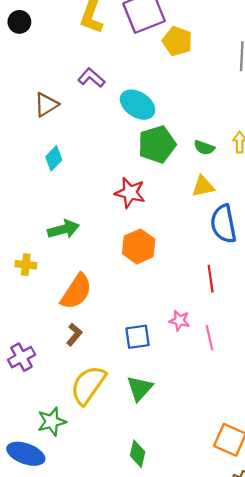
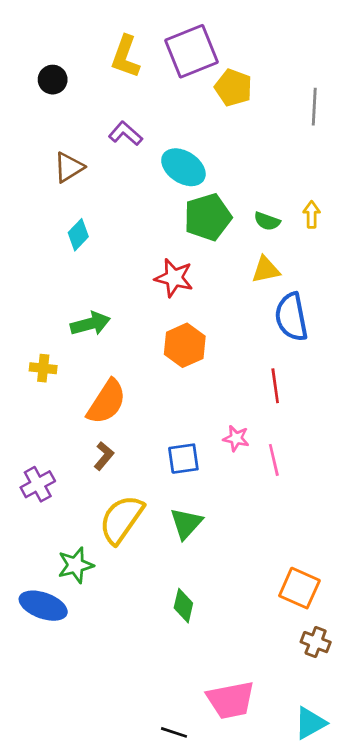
black circle: (19, 22) -> (53, 80), moved

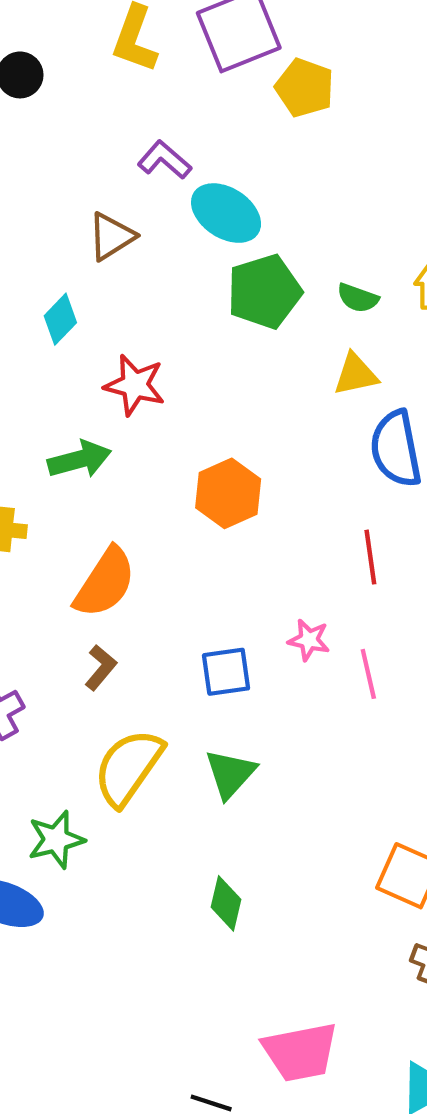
purple L-shape: (125, 134) -> (164, 160), moved
brown triangle: (69, 167) -> (111, 236), moved
red star: (174, 278) -> (135, 385), moved

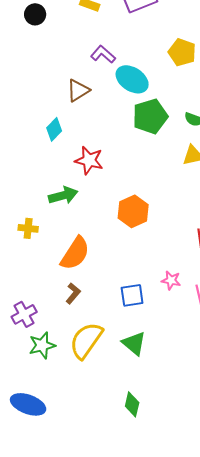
yellow pentagon: (305, 88) -> (182, 52), moved
green triangle: (230, 774) -> (134, 343), turned -32
green star: (56, 840) -> (42, 345), moved

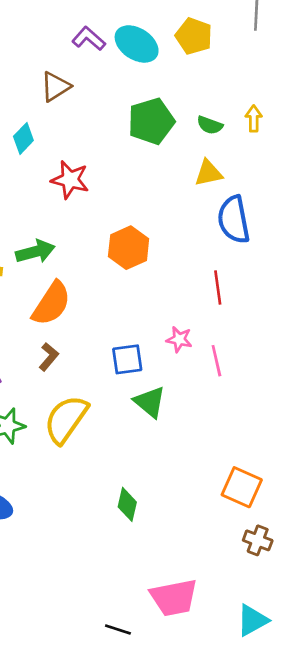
cyan ellipse: (132, 79) -> (137, 44), moved
green arrow: (63, 195) -> (35, 252), moved
green triangle: (134, 343) -> (150, 402), moved

